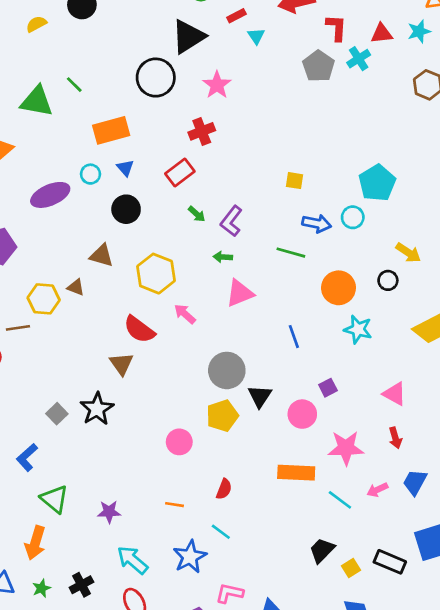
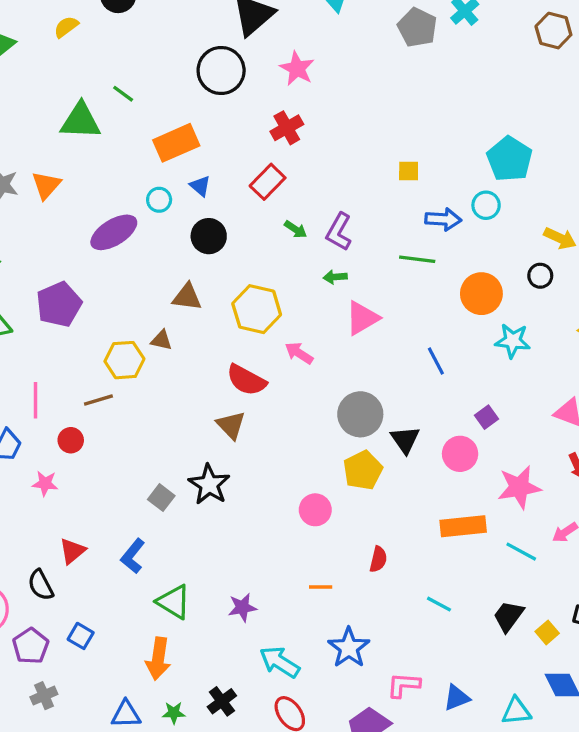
cyan line: (221, 532) -> (439, 604), moved
green star: (41, 588) -> (174, 713), turned 30

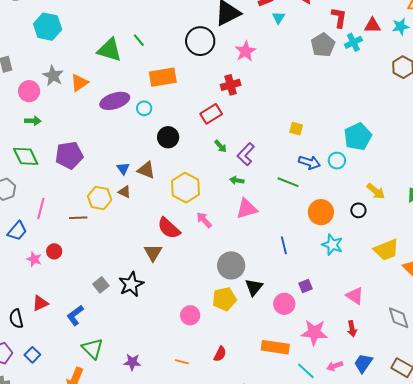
blue triangle: (200, 186) -> (123, 168), moved
purple ellipse: (114, 232) -> (115, 101), moved
red circle: (71, 440) -> (54, 251), moved

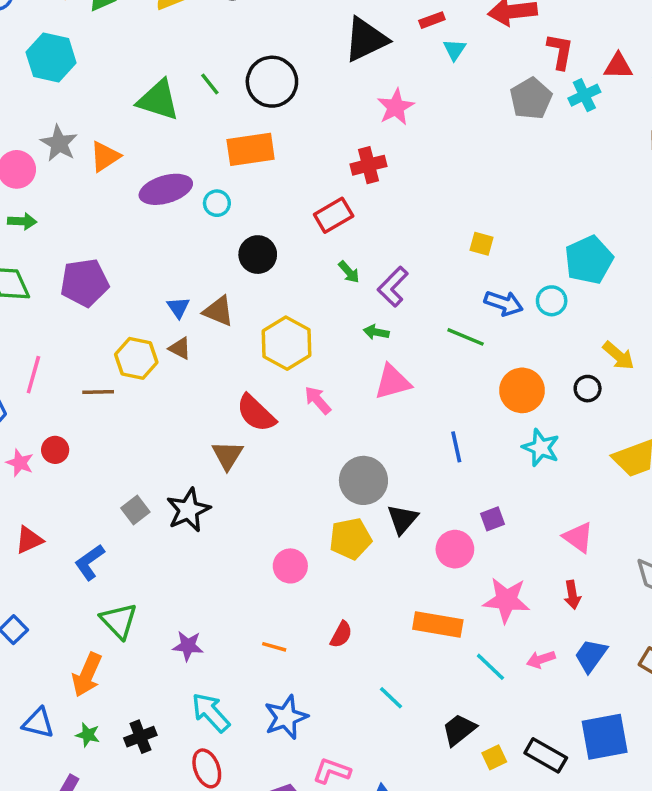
black circle: (200, 41) -> (272, 82), moved

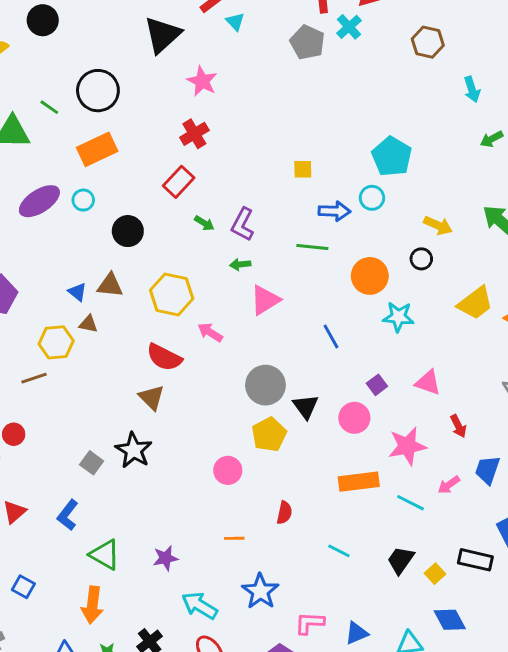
pink triangle: (578, 537) -> (428, 383), moved

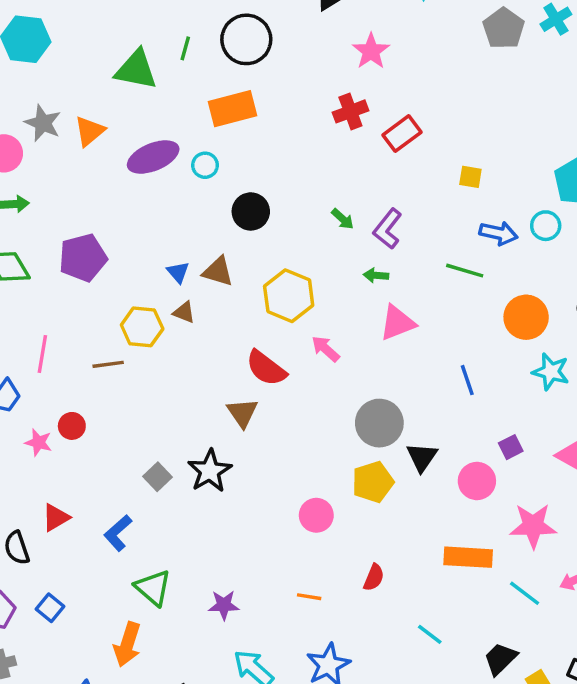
green line: (49, 107) -> (185, 48), turned 60
red rectangle: (179, 182) -> (402, 134), moved

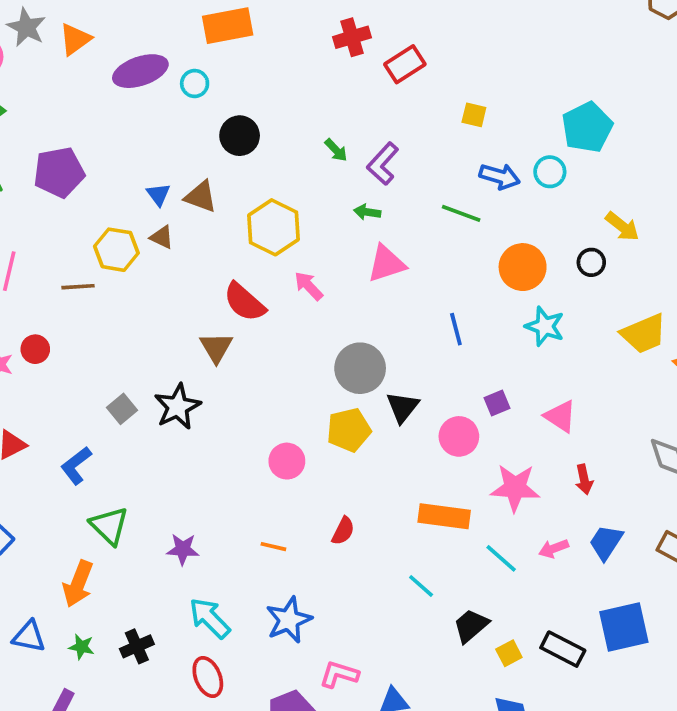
cyan line: (430, 634) -> (421, 586), moved

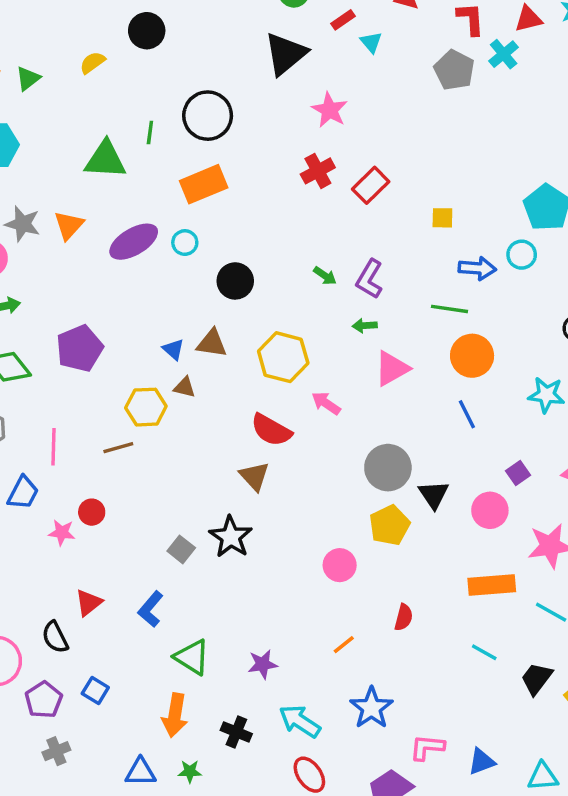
orange circle: (523, 267) -> (472, 356), moved
orange line: (273, 547) -> (344, 645), turned -40
black cross: (137, 646) -> (236, 732), moved, turned -32

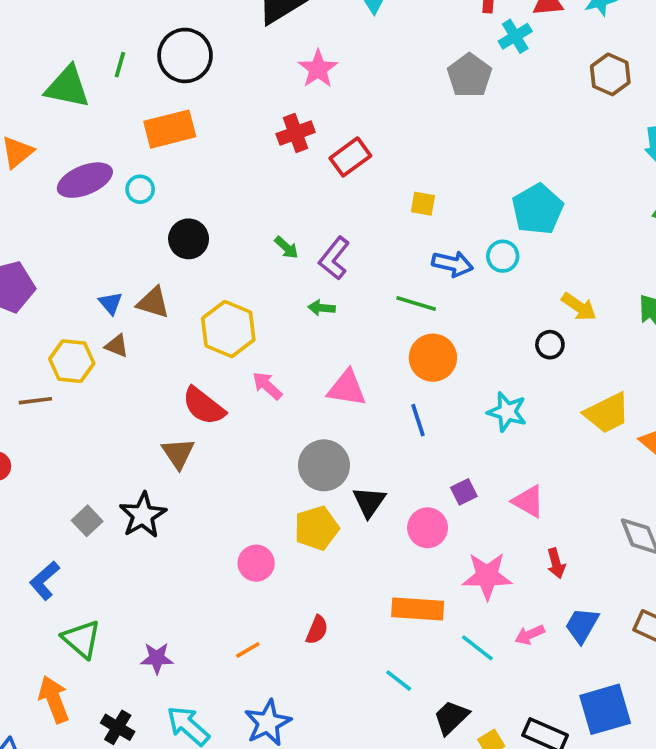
gray pentagon: (454, 70) -> (470, 76), moved
pink triangle: (392, 368) -> (347, 388), moved, turned 30
orange arrow: (175, 715) -> (54, 699), turned 141

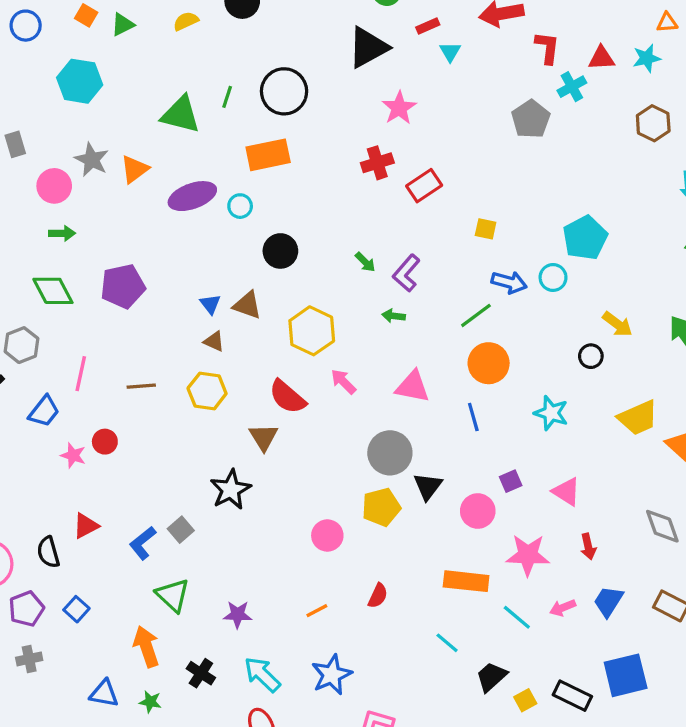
green line: (416, 303) -> (476, 315), turned -56
yellow hexagon: (72, 361) -> (207, 391), moved
gray square: (87, 521) -> (181, 530), moved

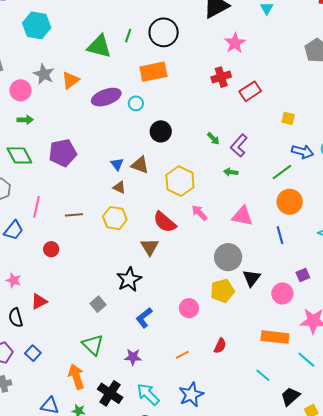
pink star: (73, 455) -> (14, 280), moved
blue L-shape: (143, 543) -> (144, 318), moved
black cross: (201, 673) -> (110, 393), size x1.4

